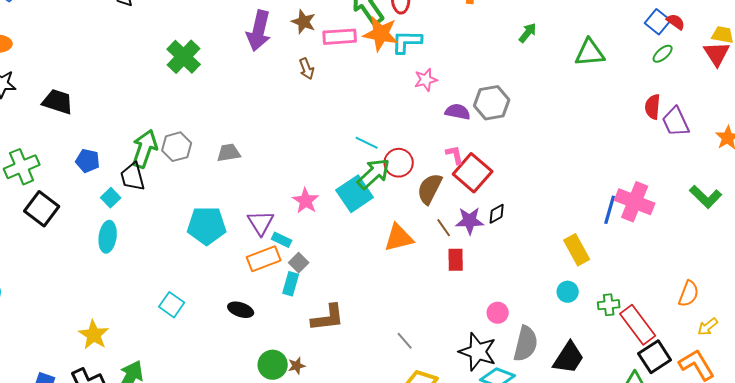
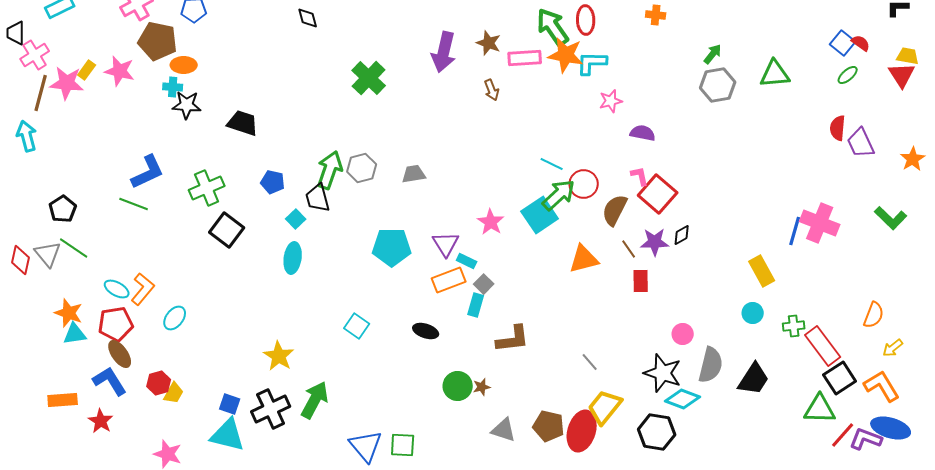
gray hexagon: (492, 103) -> (718, 85), moved

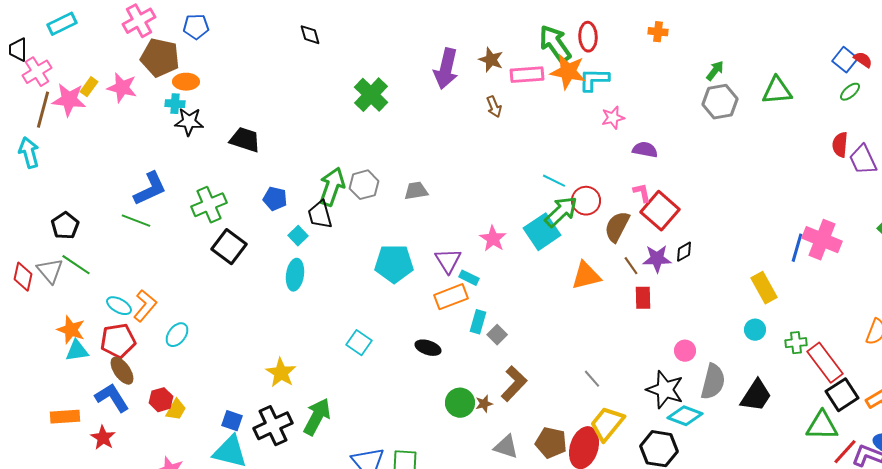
gray square: (484, 284) -> (497, 335), moved
brown L-shape: (513, 339) -> (514, 384), moved, turned -39

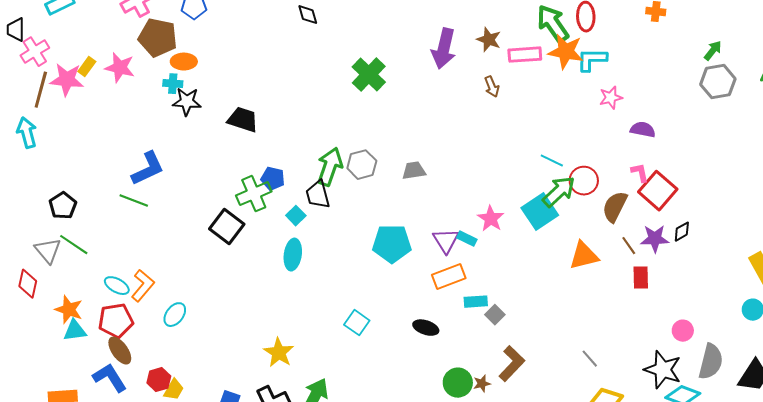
green cross: (209, 205) -> (254, 194), moved
red diamond: (23, 277) -> (28, 284), moved
cyan rectangle: (469, 278) -> (467, 239), moved
cyan rectangle: (478, 322) -> (476, 302), turned 70

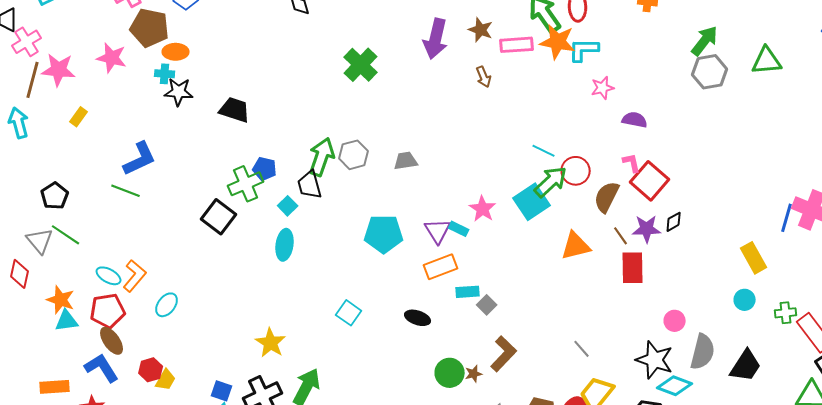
green arrow: (713, 51) -> (705, 41), size x1.5
yellow rectangle: (87, 67) -> (79, 117), moved
red rectangle: (641, 278) -> (633, 268), size x1.4

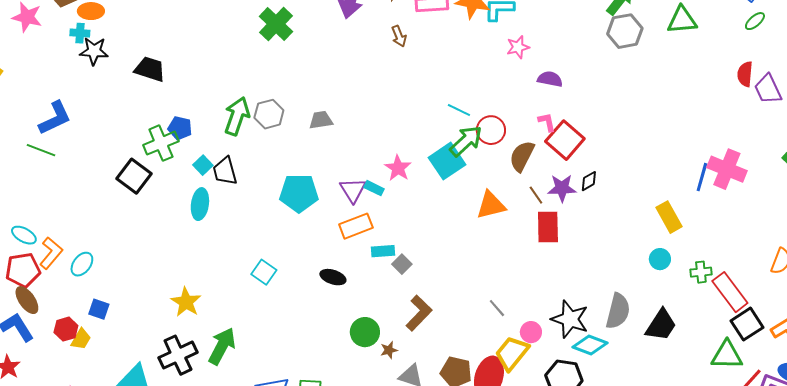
black trapezoid: (310, 185) -> (225, 171), moved
orange L-shape: (135, 276) -> (51, 253), moved
pink circle: (675, 321) -> (531, 332), moved
brown star: (474, 374) -> (389, 350), moved
blue square: (222, 391) -> (99, 309), moved

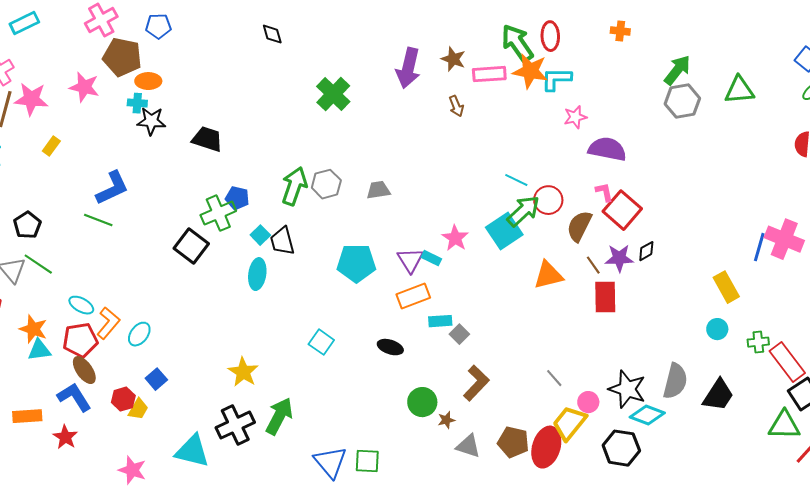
purple semicircle: (550, 79) -> (607, 149), size x1.5
blue square: (99, 309) -> (156, 379), turned 30

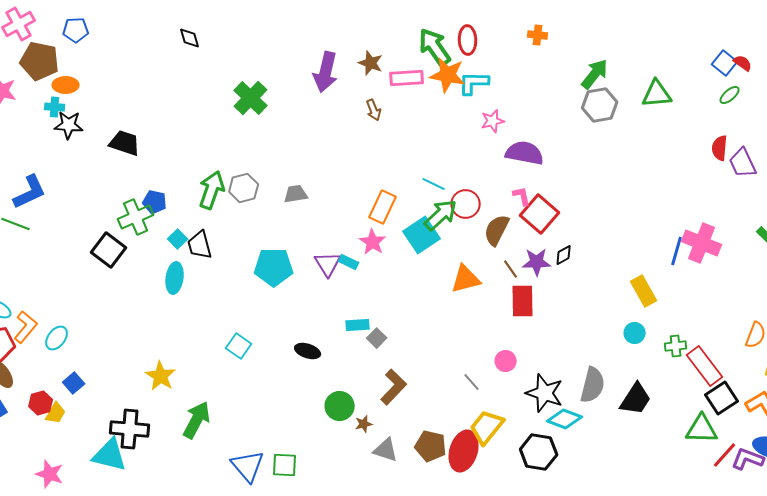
orange rectangle: (413, 296) -> (383, 207), moved, turned -44
pink circle: (588, 402) -> (506, 361), moved
black cross: (235, 425) -> (130, 429), moved, turned 30

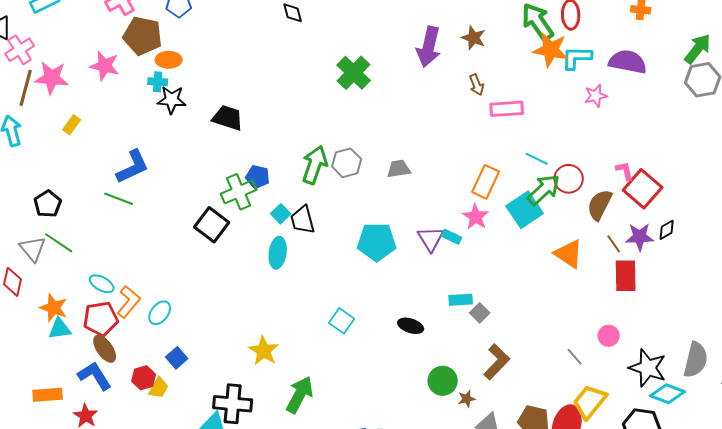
pink rectangle: (407, 78) -> (507, 109), moved
purple semicircle: (525, 153) -> (628, 62), moved
orange triangle: (466, 279) -> (569, 254), turned 48

